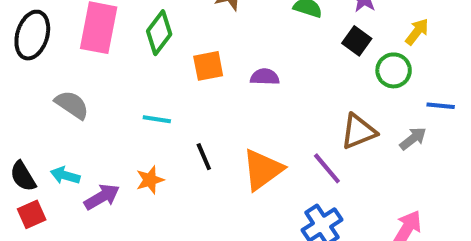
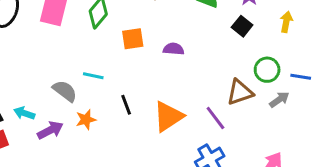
yellow arrow: (417, 32) -> (286, 22), turned -30
green circle: (394, 70) -> (267, 70), moved
gray semicircle: (72, 105) -> (65, 91), moved

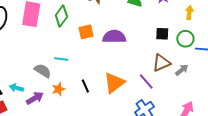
black square: (242, 26) -> (162, 34), moved, turned -32
purple semicircle: (174, 49) -> (114, 37), size x1.6
green circle: (267, 70) -> (185, 39), moved
gray arrow: (279, 100) -> (182, 70), moved
black line: (126, 105) -> (85, 86), moved

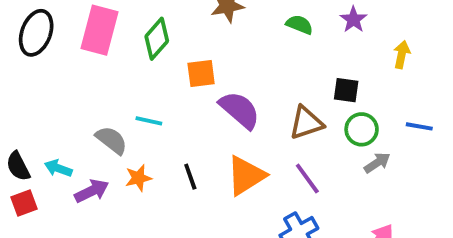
purple semicircle: (114, 37) -> (240, 110), moved, turned 35
green circle: (185, 39) -> (362, 129), moved
brown triangle: (161, 63) -> (306, 123), moved

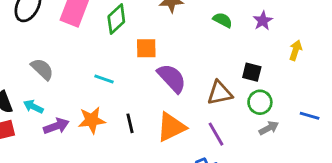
blue line: (419, 126) -> (310, 116), moved
gray semicircle: (111, 140) -> (42, 69), moved
orange star: (138, 178) -> (92, 120), size x1.4

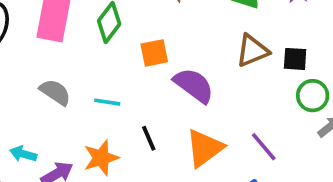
gray semicircle: (42, 69) -> (55, 92), moved
brown triangle: (220, 93) -> (252, 51), moved
black line: (130, 123) -> (149, 138), moved

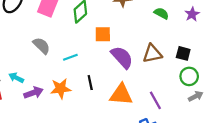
brown triangle: (252, 51) -> (152, 54), moved
cyan line: (107, 102) -> (70, 57), turned -40
orange triangle: (205, 148) -> (121, 94), turned 30

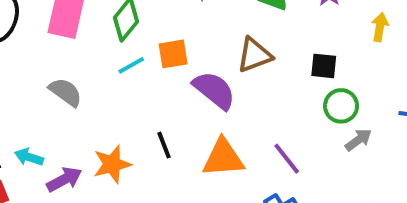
brown triangle: (152, 54) -> (254, 55), moved
cyan line: (70, 57) -> (131, 65), moved

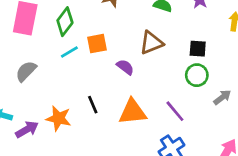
purple semicircle: (214, 90) -> (125, 67), size x0.6
gray semicircle: (65, 92) -> (26, 71), turned -80
green circle: (341, 106) -> (197, 75), moved
orange star: (112, 164) -> (59, 118), turned 30

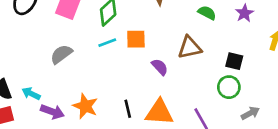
black line: (93, 105) -> (128, 109), moved
purple arrow: (27, 129) -> (52, 112), turned 40

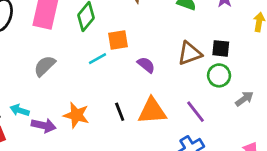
cyan line: (107, 43) -> (97, 59), moved
brown triangle: (190, 47) -> (190, 53), moved

